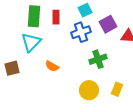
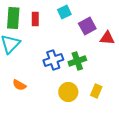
blue cross: (81, 32) -> (53, 60), moved
orange semicircle: (52, 66) -> (19, 85), moved

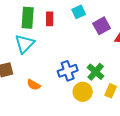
blue cross: (53, 60) -> (68, 71), moved
green cross: (77, 61) -> (96, 72), moved, turned -30

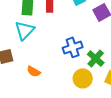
blue cross: (68, 71) -> (73, 47), moved

